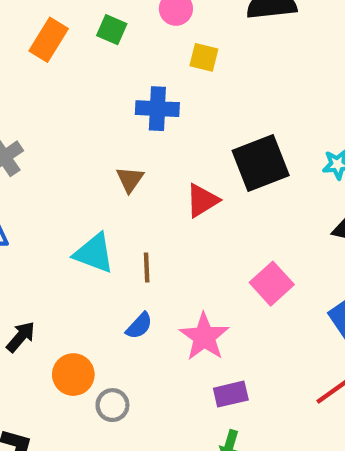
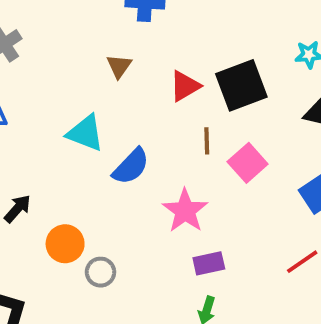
black square: (261, 163) -> (241, 85), moved
brown line: (147, 267) -> (207, 141), moved
blue semicircle: (139, 326) -> (131, 166), moved, size x1.5

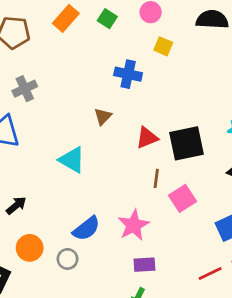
blue semicircle: (131, 166) -> (86, 229), moved
orange circle: (65, 244) -> (30, 248), moved

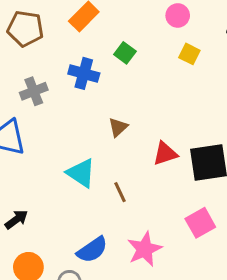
green square: (107, 19) -> (125, 53), moved
blue cross: (128, 74) -> (84, 73), moved
brown line: (156, 178) -> (120, 192), moved, turned -36

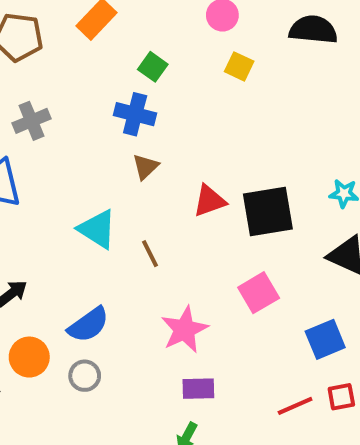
blue cross: (84, 73) -> (135, 114), moved
blue semicircle: (92, 250) -> (88, 325), moved

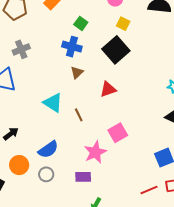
black square: (268, 212) -> (116, 50), moved, turned -32
pink square: (259, 293) -> (118, 133), moved
purple rectangle: (198, 389) -> (83, 177), moved

